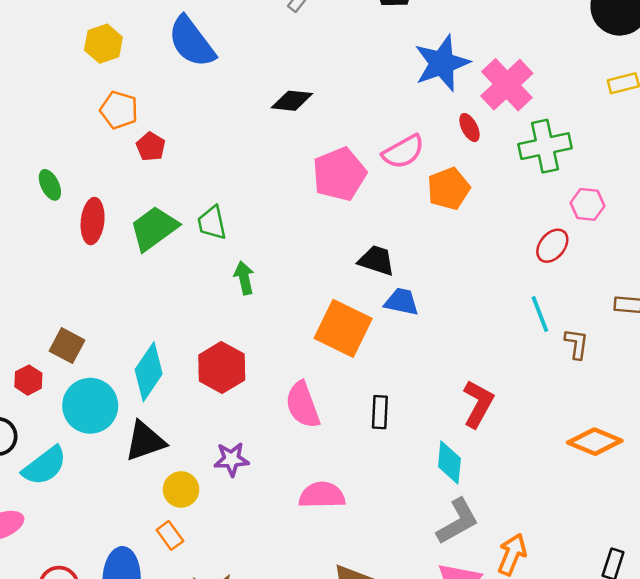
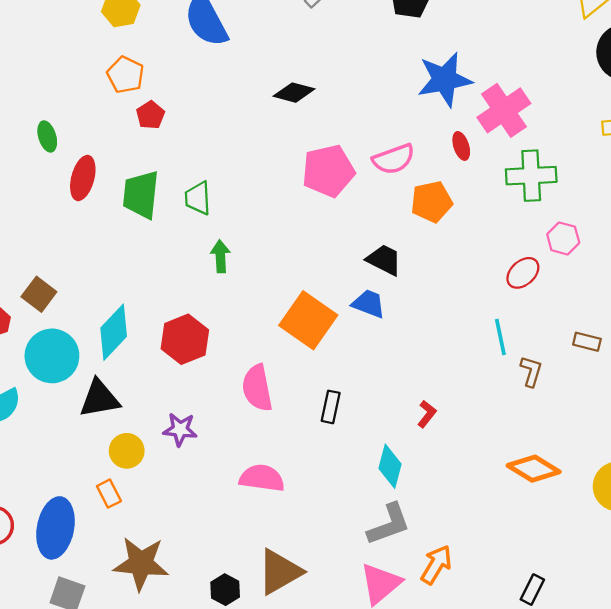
green trapezoid: (154, 228) -> (141, 195), turned -57
black trapezoid: (377, 260) -> (384, 260), moved
red L-shape: (478, 404) -> (427, 414), size x0.6

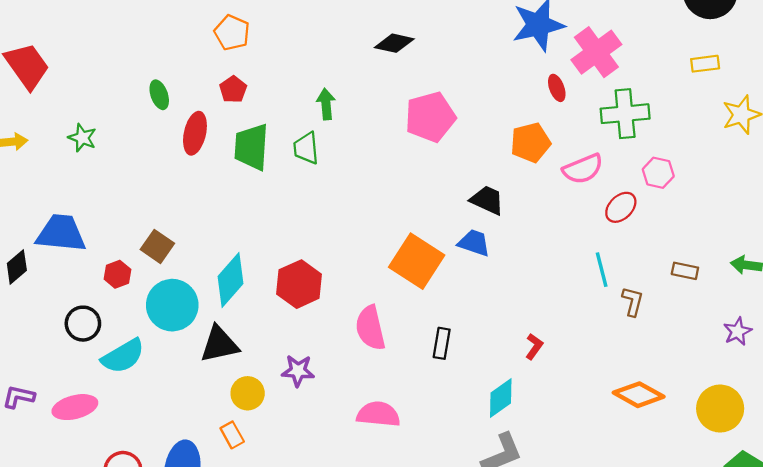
red pentagon: (150, 115) -> (233, 90), moved
pink semicircle: (394, 159) -> (583, 169), moved
green arrow: (220, 256) -> (326, 104), moved
cyan diamond: (390, 466) -> (501, 398), turned 42

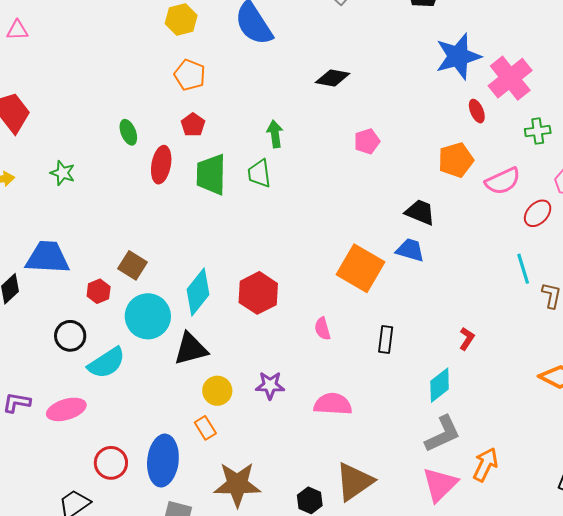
green cross: (625, 114) -> (538, 131), size x0.6
pink pentagon: (430, 117) -> (367, 141), size x0.6
pink semicircle: (370, 328) -> (322, 329), size x0.6
purple star: (298, 371) -> (270, 385), moved

